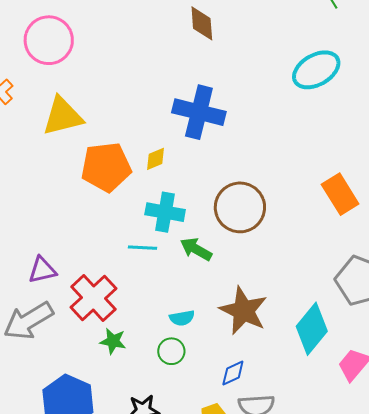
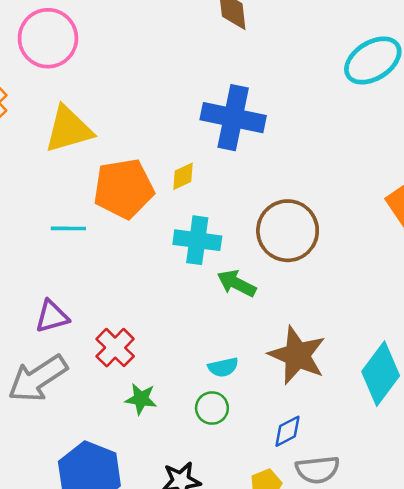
cyan line: (143, 248) -> (68, 228), moved
red cross: (93, 298) -> (115, 348), size x0.7

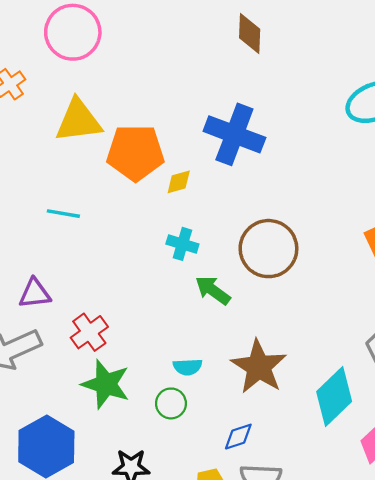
orange pentagon: (124, 189) -> (135, 153), moved
cyan cross: (197, 240) -> (182, 244), size x0.7
green star: (141, 399) -> (106, 384), size x1.6

